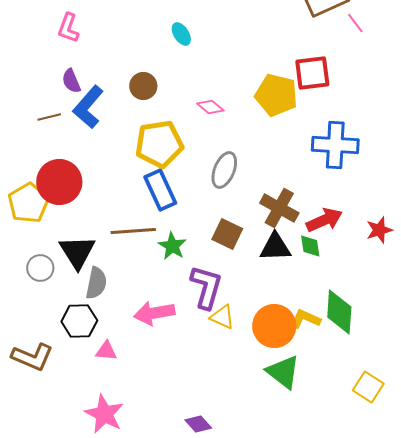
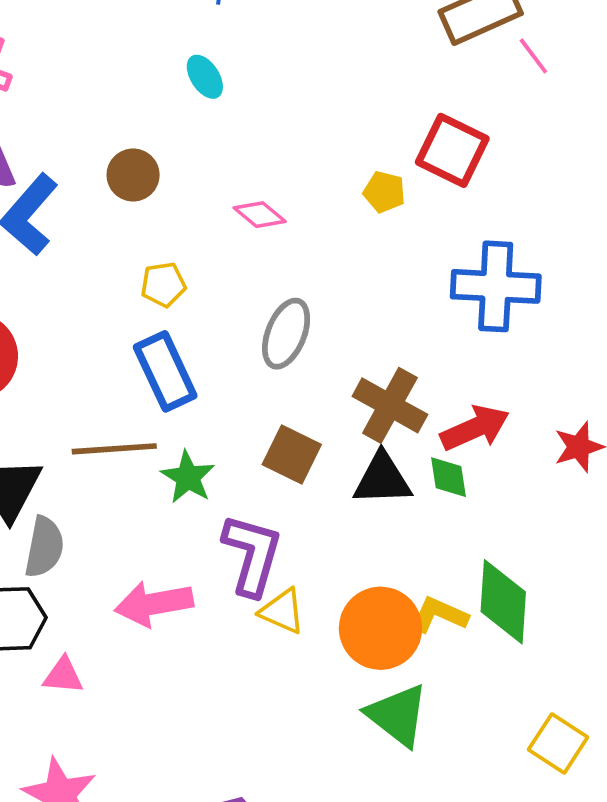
red square: (312, 73) -> (452, 150), turned 33
yellow pentagon: (276, 95) -> (384, 192), size x0.5
yellow pentagon: (159, 144) -> (163, 285), size x0.5

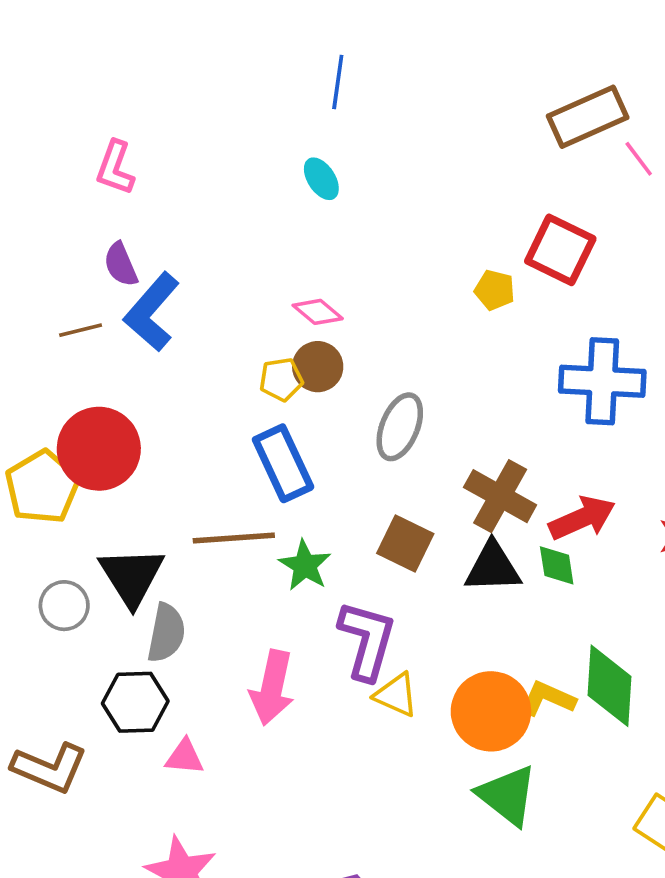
brown circle: (133, 175) -> (318, 367), moved
pink diamond: (260, 215) -> (318, 312), moved
pink arrow: (154, 604) -> (272, 688), turned -68

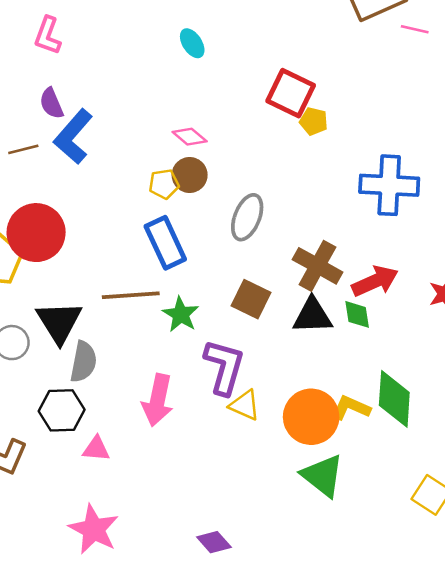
pink line: (639, 159) -> (415, 29), turned -40
red square: (560, 250) -> (291, 93), moved

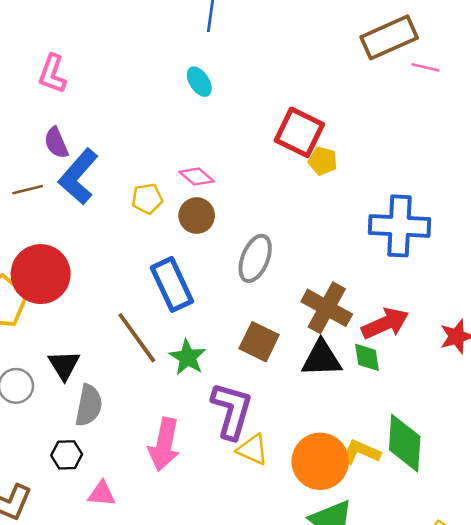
yellow pentagon: (164, 184) -> (147, 199), moved
brown line: (131, 295) -> (137, 338), turned 58
black triangle: (59, 322) -> (64, 365), size x0.7
black hexagon: (62, 410) -> (67, 455), size x0.7

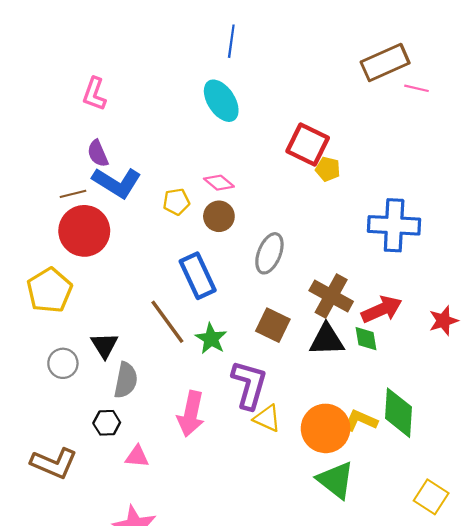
cyan ellipse: (199, 82) -> (221, 101), size x1.6
blue L-shape: (78, 177) -> (117, 183), turned -99
red circle: (41, 274) -> (84, 231), moved

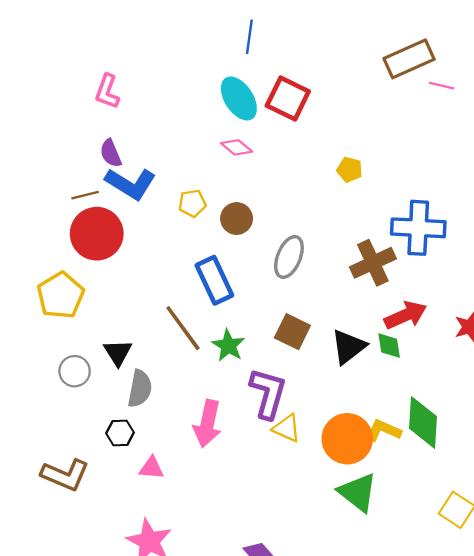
red square: (308, 144) -> (288, 99), moved
pink diamond: (219, 183) -> (237, 147), moved
brown cross: (331, 296) -> (373, 263), moved, turned 36
black triangle: (327, 340) -> (348, 347), turned -36

